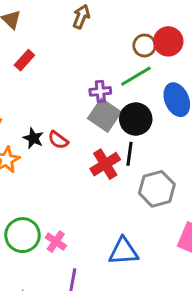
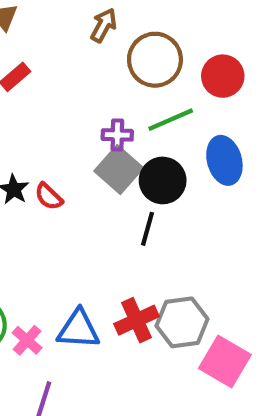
brown circle: (144, 46) -> (155, 60), moved, size x1.6
red cross: (105, 164) -> (136, 320), moved
gray hexagon: (157, 189) -> (182, 322), moved
blue triangle: (123, 251) -> (79, 329), moved

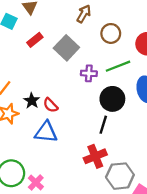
brown circle: (155, 60) -> (111, 33), size x0.7
gray square: (119, 170) -> (66, 48), moved
red cross: (136, 320) -> (95, 156), moved
blue triangle: (79, 329) -> (46, 132), moved

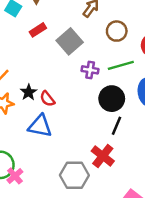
black line: (103, 125) -> (117, 126), moved
red cross: (95, 156) -> (103, 156), moved, turned -35
gray hexagon: (120, 176) -> (74, 175), moved
pink cross: (36, 182) -> (15, 176), moved

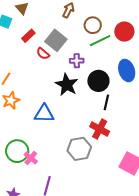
green line: (121, 65) -> (100, 41), moved
black star: (29, 92) -> (67, 85), moved, size x1.6
red semicircle: (47, 99) -> (43, 54), moved

